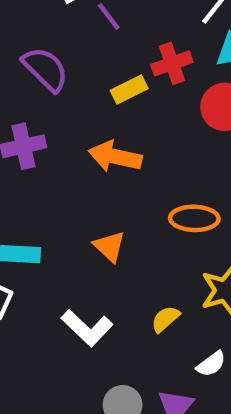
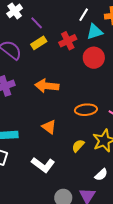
yellow rectangle: (129, 90) -> (39, 43), moved
yellow semicircle: (165, 319) -> (78, 146), moved

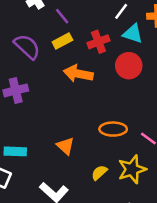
cyan triangle: (95, 32) -> (133, 34), turned 30
orange arrow: (47, 86) -> (78, 74), moved

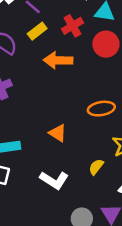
yellow semicircle: (99, 173) -> (96, 167), moved

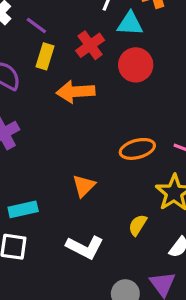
yellow rectangle: (37, 31) -> (45, 56), turned -30
orange triangle: (58, 133) -> (84, 186), turned 48

